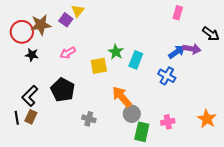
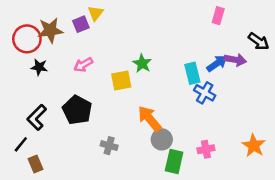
purple square: (66, 20) -> (81, 24), turned 32
cyan rectangle: (136, 60) -> (192, 73), moved, turned -36
brown rectangle: (31, 117) -> (36, 164), moved, turned -48
black line: (17, 118) -> (21, 144), turned 48

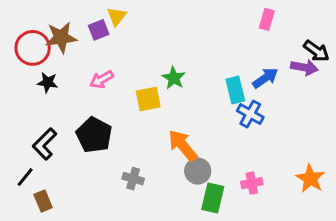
purple arrow: (235, 60) -> (304, 67), moved

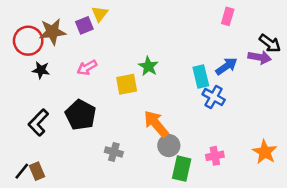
black line: (25, 177) -> (22, 171), moved

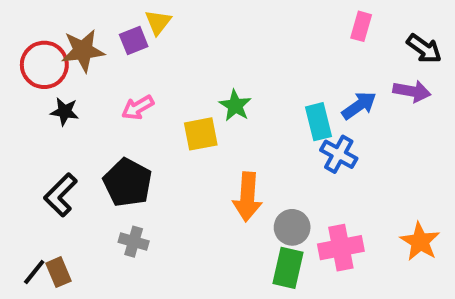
black arrow: (270, 43) -> (424, 49), moved
orange arrow: (156, 124) -> (247, 197), turned -136
gray circle: (169, 146) -> (292, 227), moved
gray cross: (114, 152) -> (134, 242), moved
pink cross: (215, 156) -> (341, 248), size x1.5

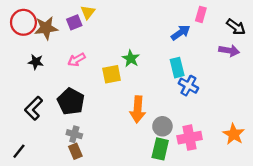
red circle: (44, 65) -> (23, 22), moved
blue arrow: (359, 105) -> (181, 32), moved
brown rectangle: (59, 272) -> (75, 151), moved

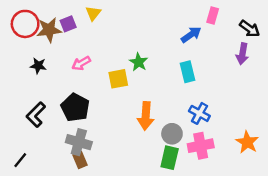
purple square: (74, 22) -> (68, 24), moved
purple arrow: (229, 51) -> (242, 54), turned 90
blue cross: (188, 86) -> (199, 113), moved
gray cross: (74, 134) -> (79, 142), size x1.5

